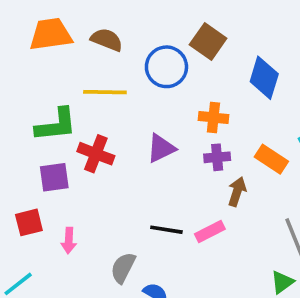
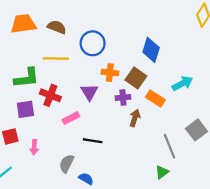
brown square: (208, 42) -> (136, 78), moved
orange cross: (213, 118) -> (110, 73), moved
purple triangle: (161, 148) -> (89, 92), turned -36
pink rectangle: (210, 231) -> (71, 118), moved

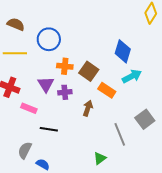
blue diamond: (151, 50) -> (123, 51), moved
purple cross: (123, 97) -> (65, 92), moved
pink rectangle: (71, 118) -> (29, 108), turned 49
green triangle: (162, 172) -> (100, 158), moved

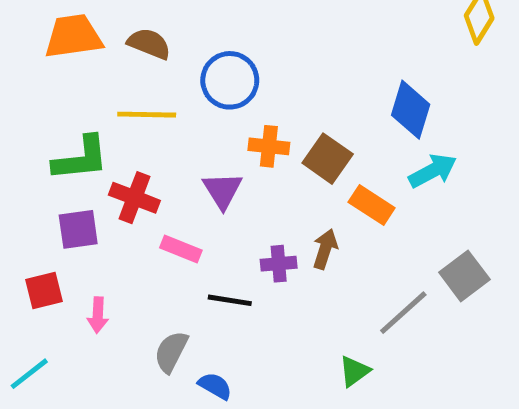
purple cross: (65, 92) -> (279, 264), moved
gray line: (120, 134) -> (403, 313), turned 70

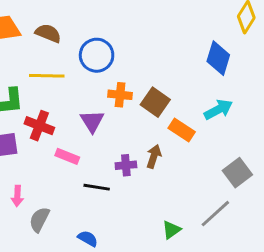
blue diamond: (411, 110) -> (218, 58), moved
gray line: (403, 313) -> (215, 214), moved
gray semicircle: (171, 352) -> (39, 219), moved

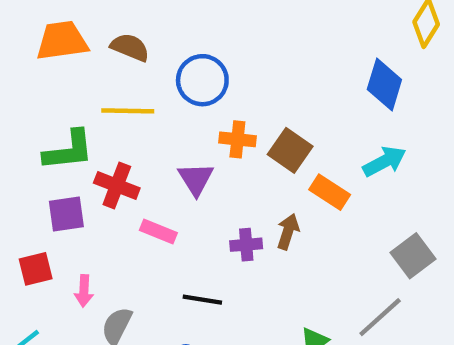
black line: (97, 187) -> (202, 300), moved

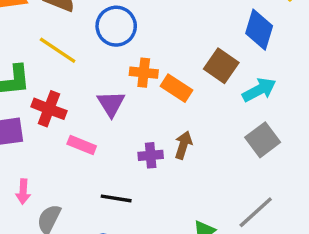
yellow line: (128, 111) -> (58, 50), turned 33
brown square: (290, 150) -> (221, 66), moved
orange rectangle: (330, 192) -> (176, 88), moved
gray square: (413, 256) -> (263, 140), moved

